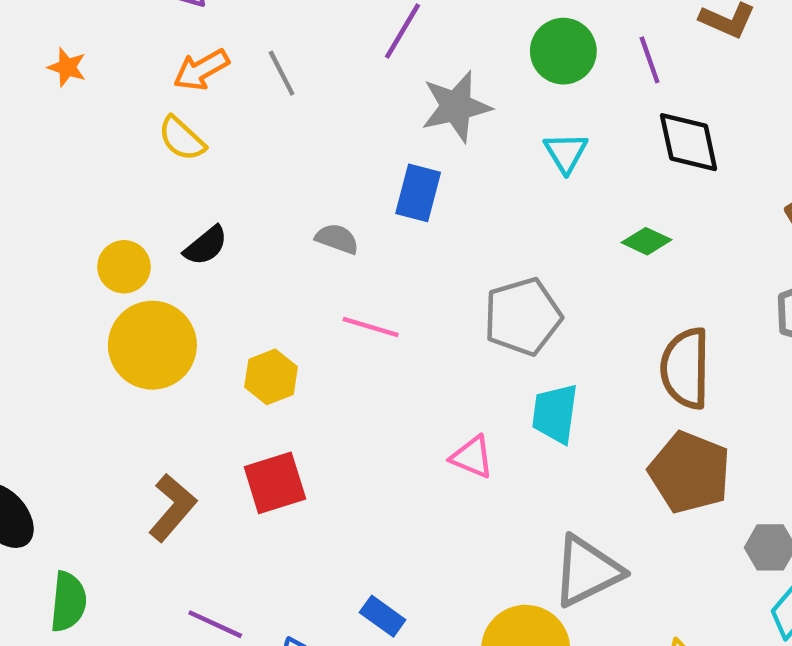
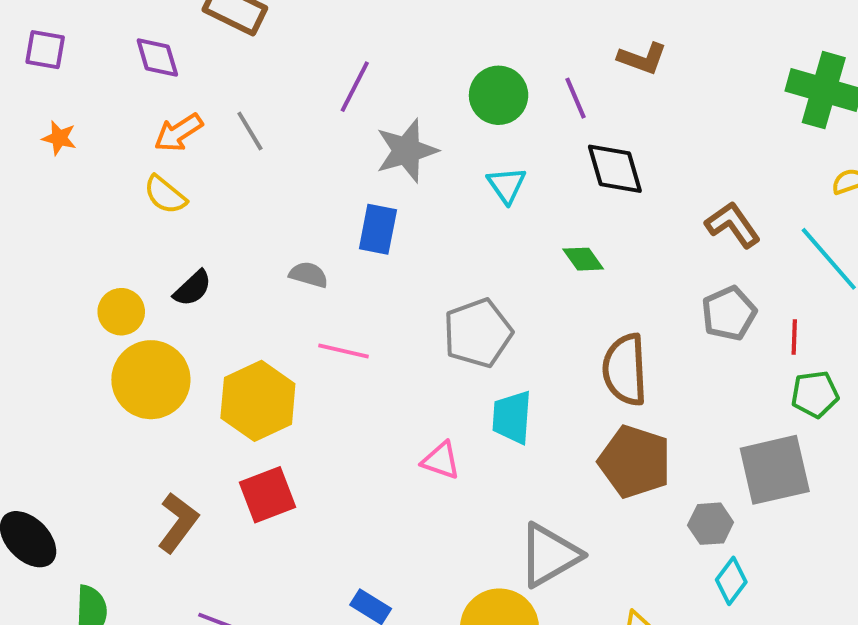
green diamond: (646, 241) -> (583, 259), turned 33
yellow hexagon: (271, 377) -> (258, 401), size x1.6

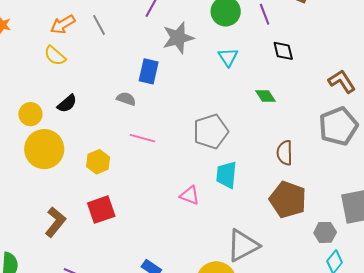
black diamond: (615, 169) -> (283, 51), size x0.7
blue rectangle: (378, 229) -> (149, 71), moved
gray pentagon: (729, 313) -> (338, 126), size x1.4
brown semicircle: (625, 370) -> (285, 153), size x0.7
yellow hexagon: (258, 401) -> (98, 162), size x0.6

